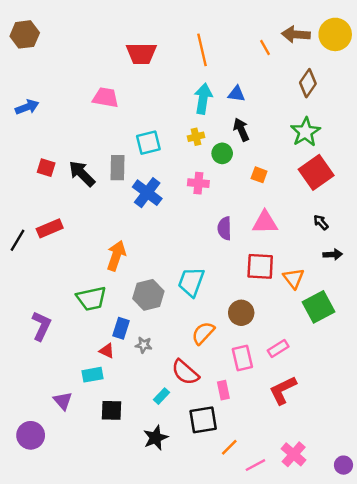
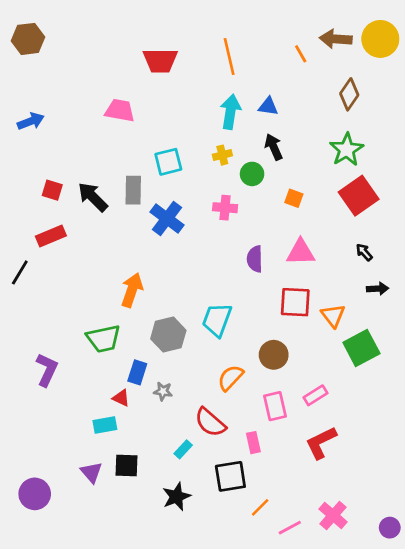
red rectangle: (50, 228) -> (51, 236), moved
purple triangle: (63, 401) -> (91, 472), moved

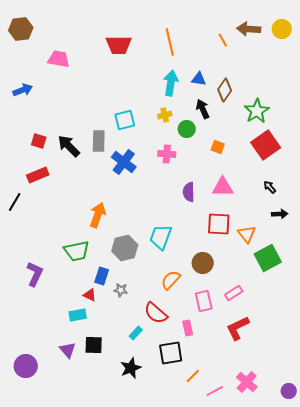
yellow circle: (380, 39) -> (282, 29), size x0.7
brown diamond: (349, 94) -> (225, 90), moved
pink trapezoid: (120, 110) -> (59, 59), moved

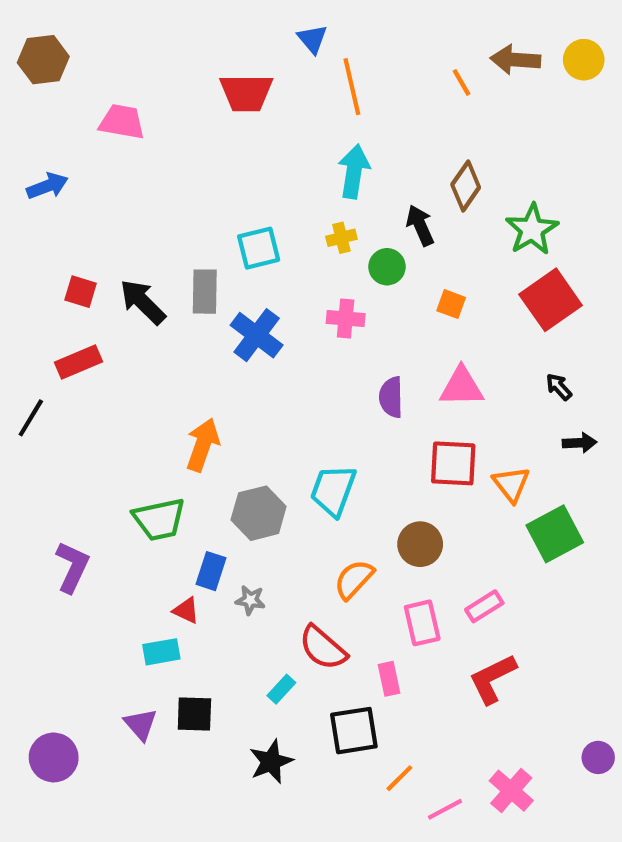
blue triangle: (199, 79) -> (312, 39), moved, turned 42
purple circle: (289, 391) -> (598, 757), moved

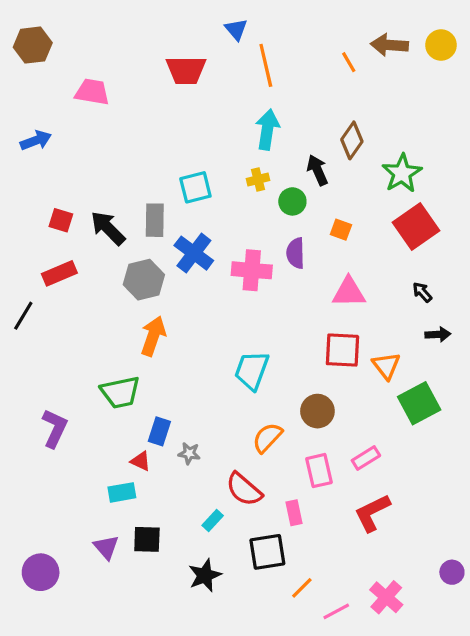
pink cross: (346, 319) -> (252, 270), moved, size x1.4
purple semicircle: (391, 397) -> (296, 253), moved
gray hexagon: (259, 513) -> (144, 280), moved

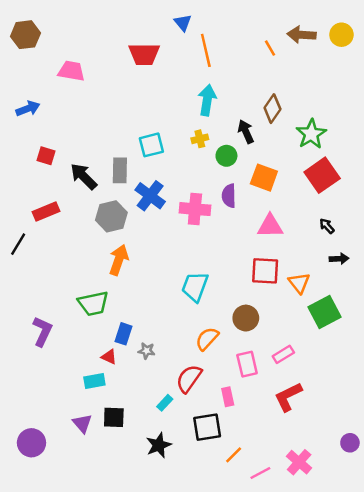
red square: (61, 220) -> (46, 156), moved
orange square: (341, 230) -> (264, 178), size x1.6
red semicircle: (244, 489) -> (189, 379), turned 84

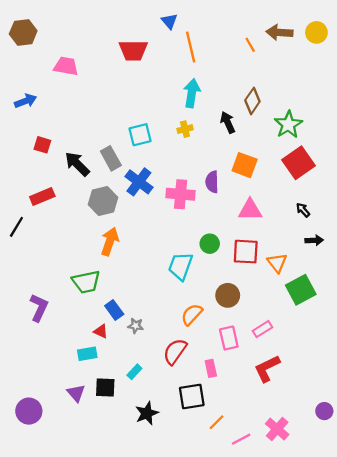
green circle: (226, 156) -> (210, 244), moved
gray rectangle: (120, 170) -> (111, 158), turned -30
blue rectangle: (124, 334) -> (114, 310), turned -54
cyan rectangle: (165, 403) -> (134, 372), moved

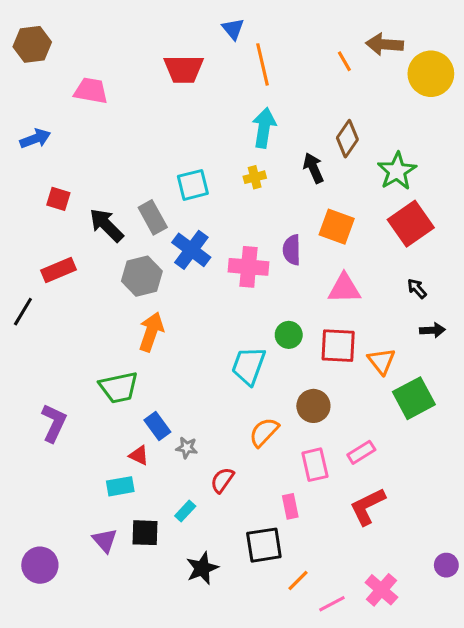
yellow circle: (316, 32) -> (431, 74), moved, size x1.5
red semicircle: (175, 352) -> (222, 480), moved, size x0.7

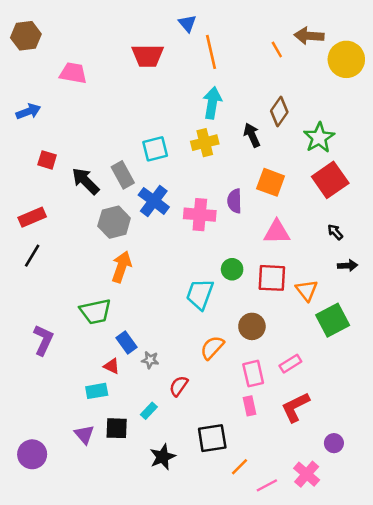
yellow cross: (255, 177) -> (205, 143), size x1.5
red rectangle: (58, 270) -> (32, 217), moved
black line: (23, 312) -> (32, 256), moved
pink rectangle: (290, 506) -> (249, 406), moved
purple circle: (446, 565) -> (334, 443), moved

